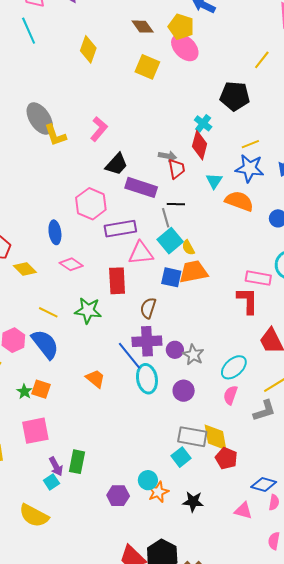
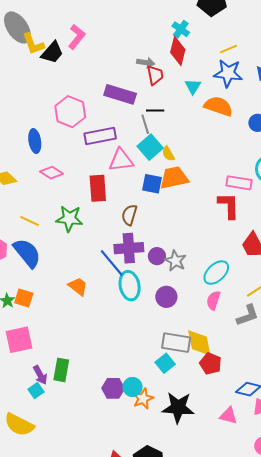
black trapezoid: (116, 164) -> (52, 53), moved
purple hexagon: (118, 496) -> (113, 388), moved
black star: (193, 502) -> (178, 408), size x1.5

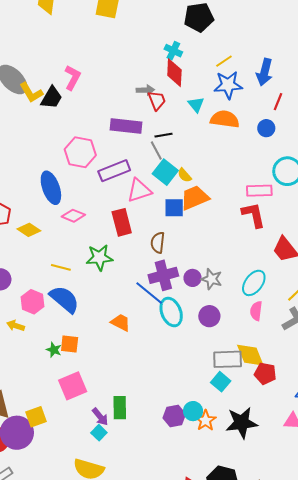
blue ellipse: (35, 141) -> (51, 188), size x1.4

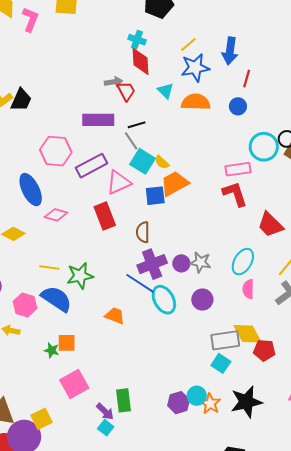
pink L-shape: (73, 78) -> (30, 19), moved
green star: (99, 257) -> (80, 276), moved

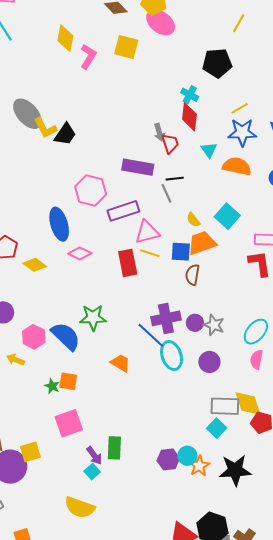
gray arrow: (113, 82) -> (159, 132), turned 72
cyan square: (143, 161) -> (227, 216), moved
brown semicircle: (143, 232) -> (193, 275), moved
yellow line: (49, 268) -> (150, 253), moved

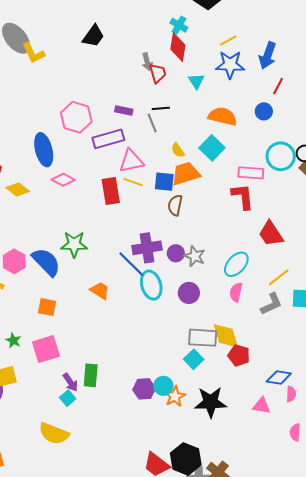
black trapezoid: (65, 134) -> (93, 36), moved
orange semicircle: (237, 166) -> (223, 116), moved
purple rectangle: (138, 167) -> (124, 111), moved, size x0.6
green star: (52, 386) -> (13, 340), moved

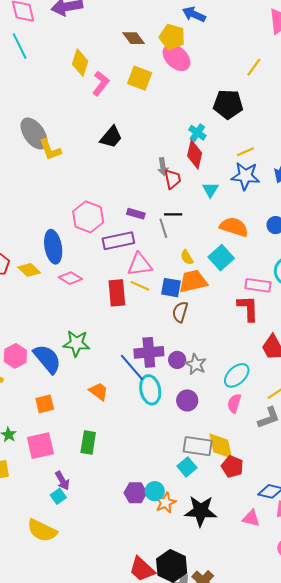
yellow diamond: (18, 189) -> (29, 270), moved
orange square: (47, 307) -> (45, 404), turned -30
green rectangle: (91, 375) -> (88, 443), moved

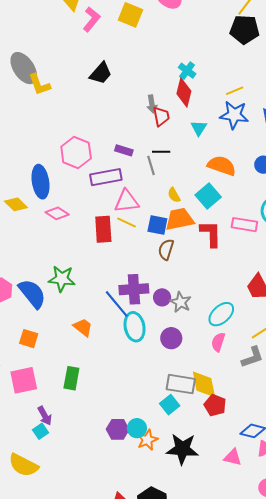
black pentagon: (228, 104) -> (245, 30), moved
red L-shape: (248, 308) -> (211, 234), moved
orange square: (45, 404) -> (29, 339), turned 30

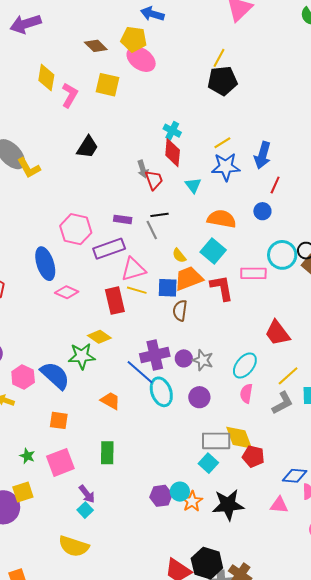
yellow diamond: (16, 204) -> (99, 337), moved

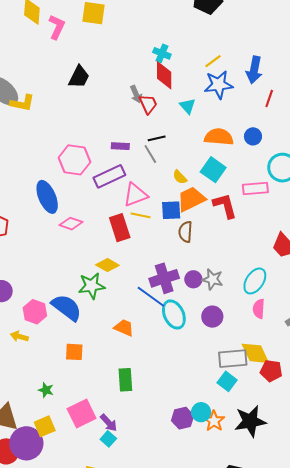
yellow L-shape: (29, 168) -> (22, 103), turned -45
blue circle: (262, 211) -> (253, 136), moved
pink square: (60, 462) -> (82, 413), moved

